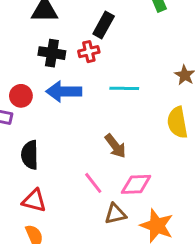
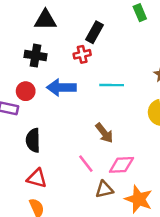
black cross: (52, 53) -> (35, 56), moved

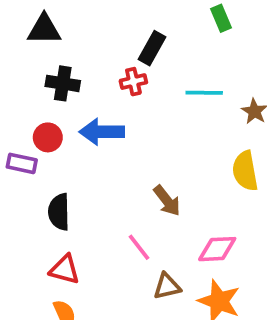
black triangle: (45, 20) -> (44, 29), moved
cyan line: (112, 85) -> (204, 93), moved
pink diamond: (121, 165) -> (217, 249), moved

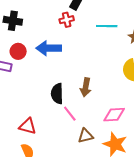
black cross: (63, 83) -> (13, 21), moved
brown arrow: (167, 201) -> (86, 87), turned 48
black semicircle: (59, 212) -> (57, 94), moved

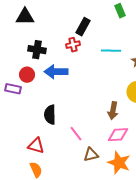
black cross: (13, 21) -> (37, 50), moved
brown arrow: (86, 87) -> (113, 111), moved
black semicircle: (57, 94) -> (50, 115), moved

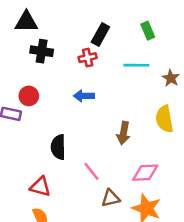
green rectangle: (120, 11) -> (148, 31), moved
black cross: (37, 50) -> (42, 51), moved
blue arrow: (56, 72) -> (84, 96), moved, size x0.7
brown arrow: (113, 111) -> (123, 133), moved

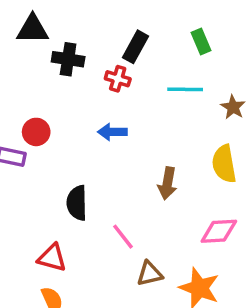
black cross: (42, 51) -> (68, 59), moved
red cross: (88, 58) -> (118, 79), turned 30
pink diamond: (145, 173) -> (219, 231), moved

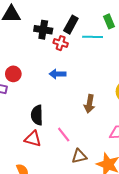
black cross: (68, 59) -> (43, 30), moved
cyan line: (185, 89) -> (93, 37), moved
red triangle: (52, 258) -> (33, 139), moved

